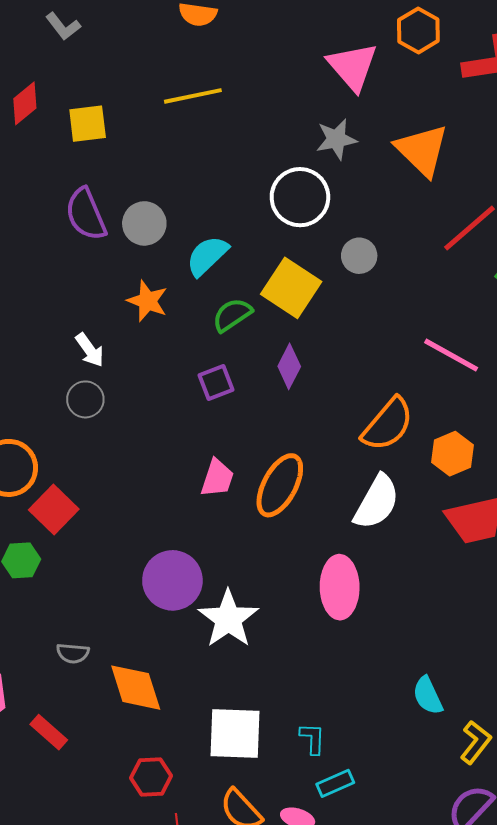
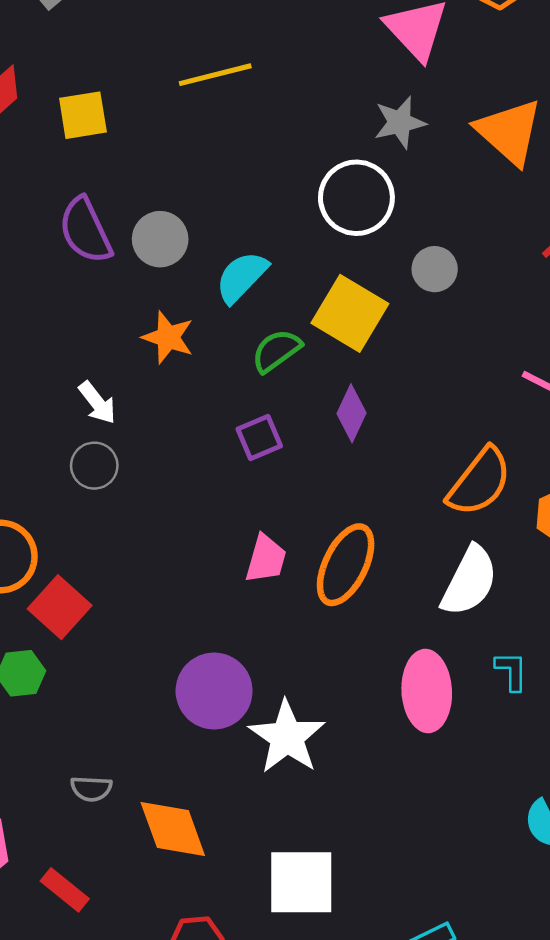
cyan L-shape: (313, 738) -> (511, 671), moved

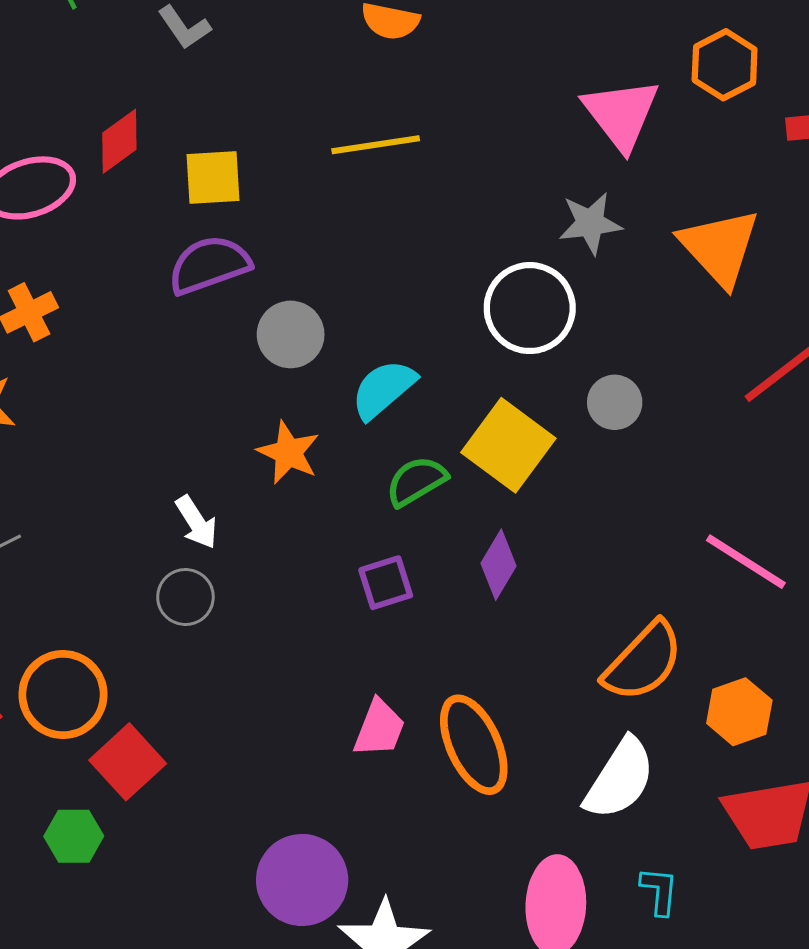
purple semicircle: (85, 230) -> (209, 265), moved, turned 90
orange ellipse: (346, 565) -> (474, 745), turned -56

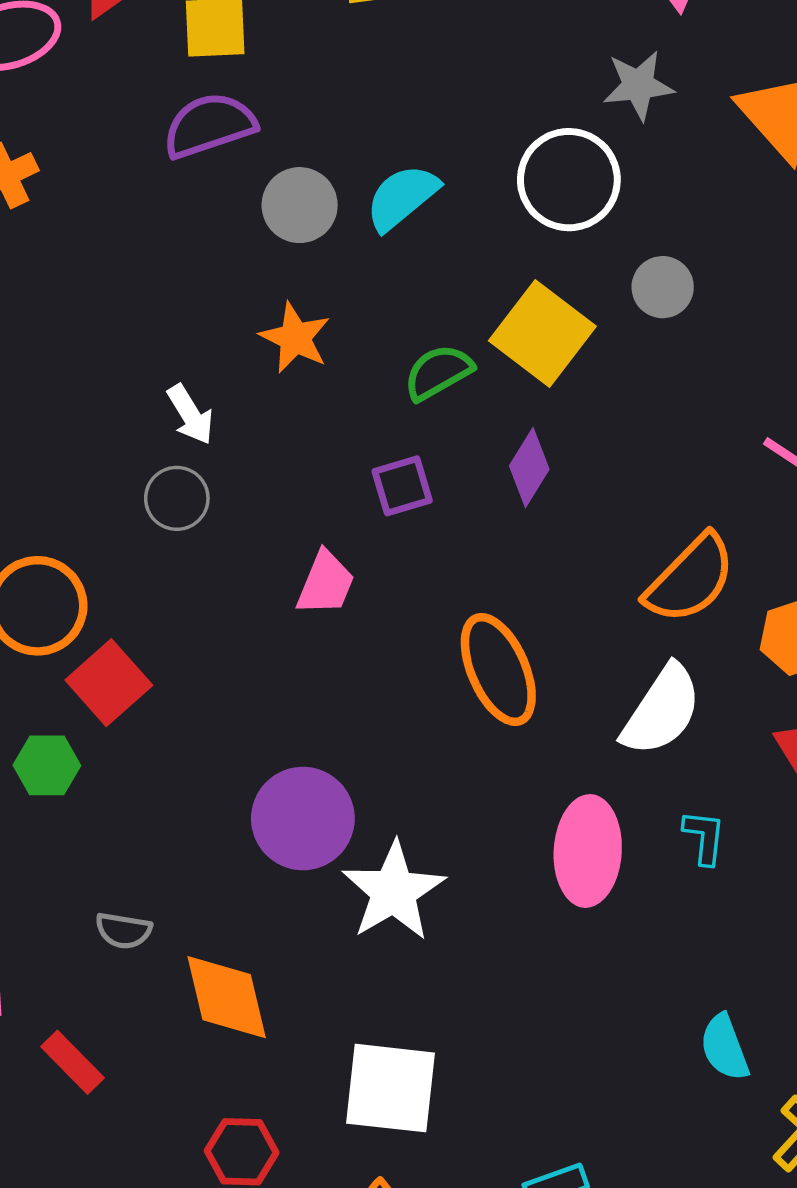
cyan semicircle: (383, 389) -> (402, 197), moved
pink trapezoid: (379, 728) -> (325, 583), moved

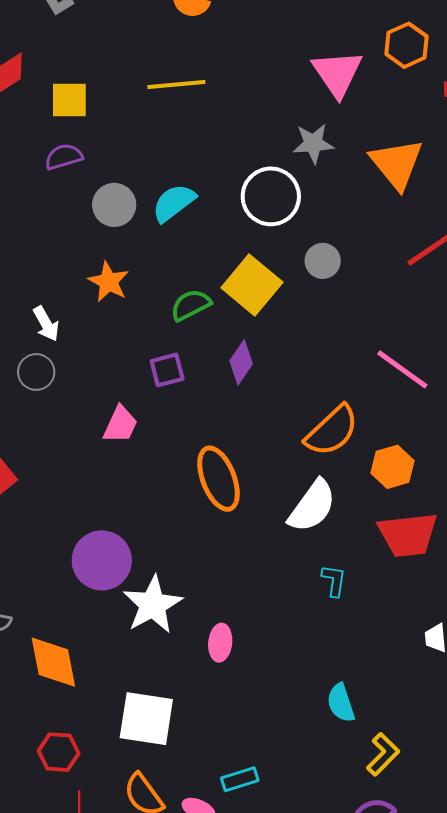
purple semicircle: (209, 125) -> (64, 157), size x0.7
pink ellipse: (588, 851) -> (220, 643), moved, size x0.6

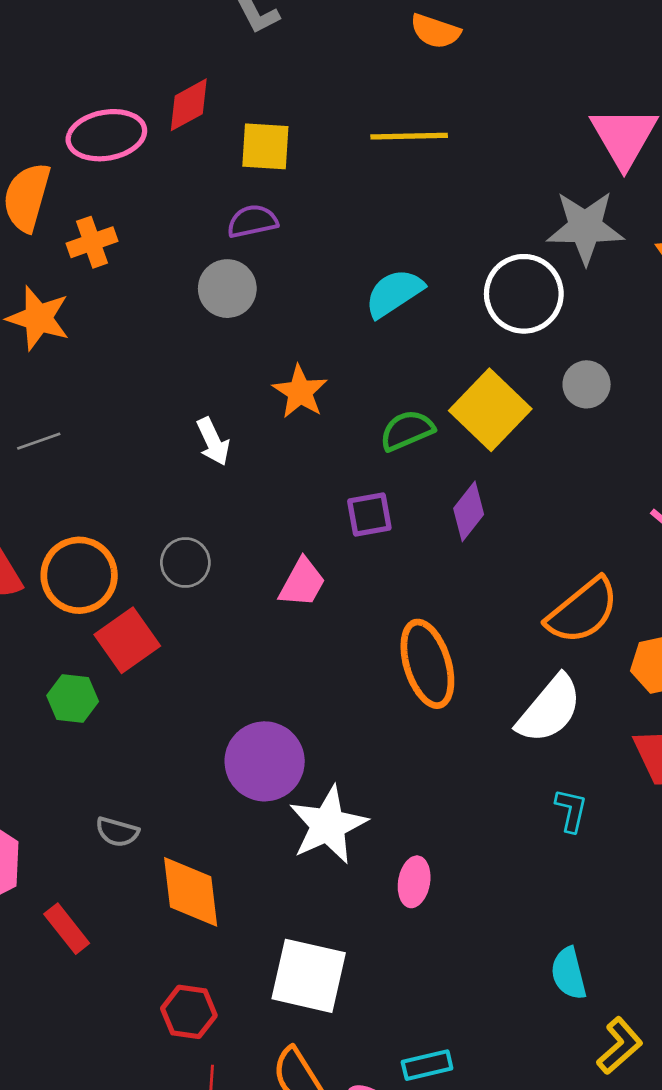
gray star: (313, 143) -> (585, 227), size x1.4
gray circle: (114, 205) -> (227, 289), moved
gray circle: (36, 372) -> (185, 562), moved

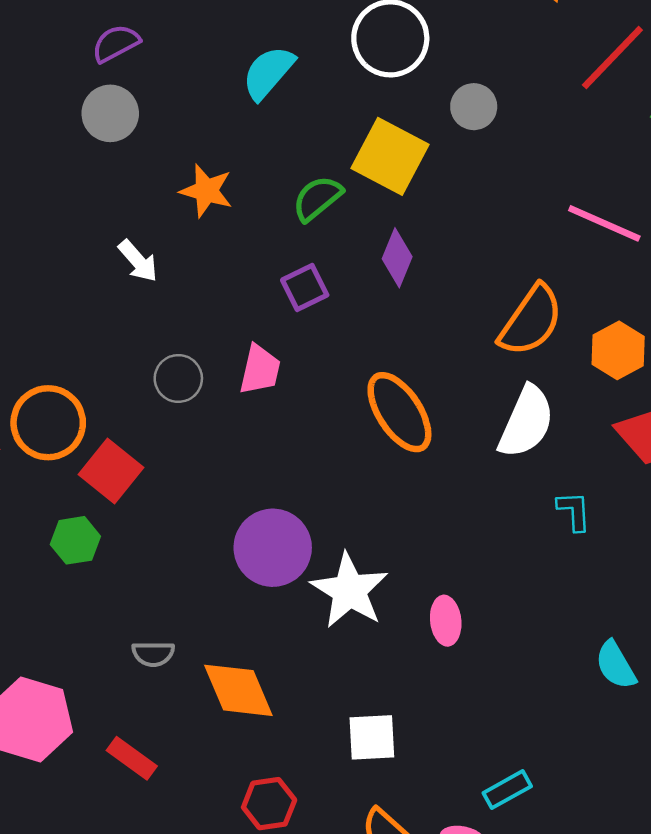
gray circle: (185, 562) -> (178, 378), moved
white square: (309, 976) -> (372, 737), size x0.7

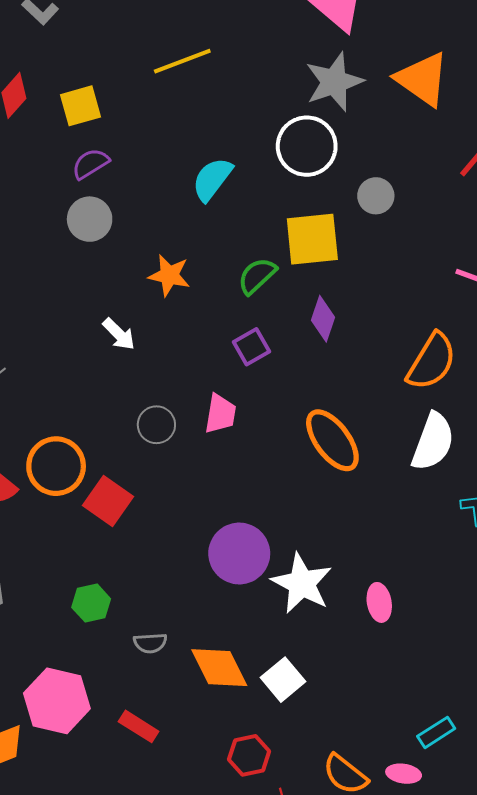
yellow square: (390, 156) -> (312, 239), turned -30
green hexagon: (75, 540) -> (91, 603), moved
white square: (372, 737) -> (283, 680), moved, turned -33

